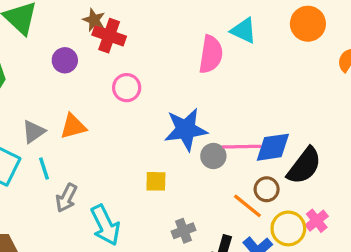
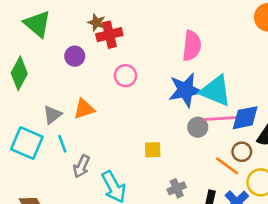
cyan triangle: (244, 31) -> (216, 91), moved, size x1.5
red cross: (109, 36) -> (109, 35), turned -30
blue star: (186, 129) -> (185, 90), moved

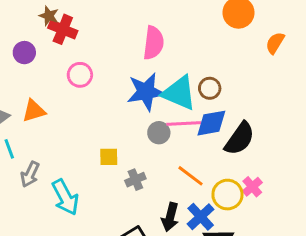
red cross: (109, 35) -> (63, 29), turned 35
brown circle: (242, 152) -> (210, 88), moved
gray cross: (177, 188) -> (135, 180), moved

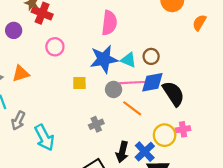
cyan triangle: (179, 93) -> (128, 60), size x0.6
black semicircle: (240, 139) -> (173, 94), turned -68
yellow square: (109, 157) -> (79, 83), moved
orange line: (191, 176) -> (132, 108), moved
pink cross: (252, 187) -> (183, 129), turned 32

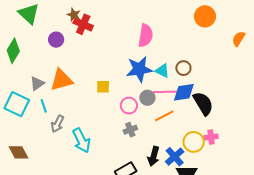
orange semicircle: (199, 23) -> (239, 39), moved
pink circle: (55, 47) -> (129, 106), moved
orange triangle: (21, 74) -> (61, 80), size x1.4
yellow square: (79, 83) -> (103, 87), moved
orange line: (132, 108) -> (164, 116), turned -66

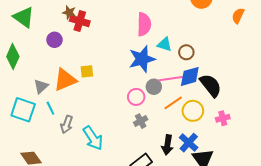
cyan triangle: (162, 71) -> (165, 44), moved
yellow square: (103, 87) -> (87, 71), moved
yellow circle: (194, 142) -> (193, 111), moved

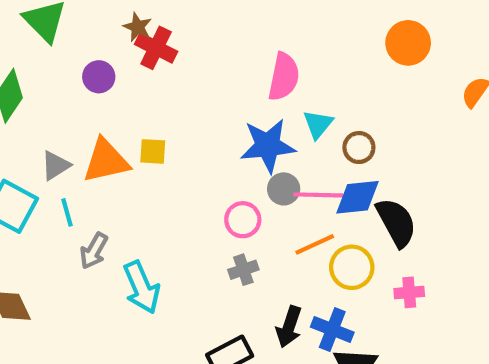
cyan triangle: (165, 44) -> (318, 124), turned 42
gray circle: (154, 87) -> (284, 189), moved
blue cross: (189, 143) -> (332, 330), turned -30

